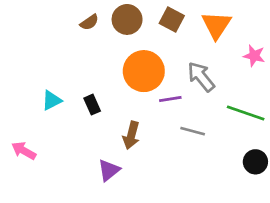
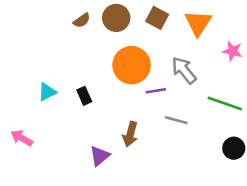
brown arrow: (131, 135) -> (130, 134), moved

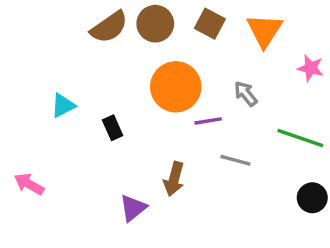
brown semicircle: (82, 20) -> (109, 27), size x1.6
gray arrow: (184, 70) -> (246, 94), size x0.7
cyan triangle: (47, 92) -> (63, 106), moved

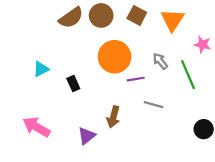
green line: (300, 138) -> (188, 75), moved, turned 48
pink arrow: (29, 184) -> (37, 127), moved, size x1.4

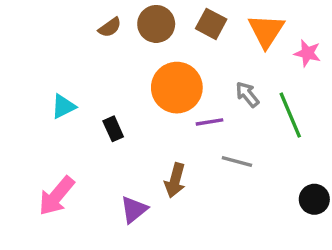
brown semicircle: (71, 18) -> (110, 27), size x0.6
pink star: (203, 44) -> (307, 53), moved
pink arrow: (37, 127) -> (57, 196), turned -80

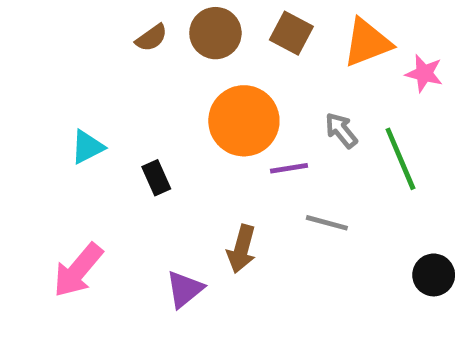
orange triangle: (266, 31) -> (367, 43), turned 36

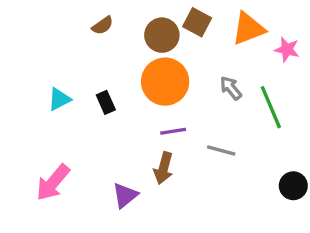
brown circle: (215, 33) -> (162, 35), moved
purple line: (289, 168) -> (173, 131), moved
black rectangle: (156, 178) -> (106, 102), moved

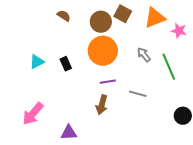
brown semicircle: (103, 25) -> (64, 16), turned -112
purple triangle: (125, 195) -> (69, 133), moved, turned 36

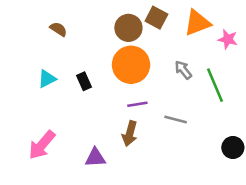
brown semicircle: (64, 16) -> (58, 29), moved
purple triangle: (69, 133) -> (95, 158), moved

